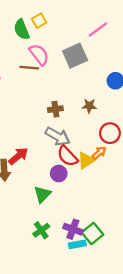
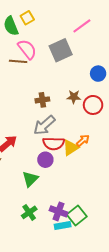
red circle: (110, 133) -> (93, 105), moved
gray arrow: (58, 136) -> (44, 125), turned 110
red semicircle: (67, 156) -> (53, 143), turned -45

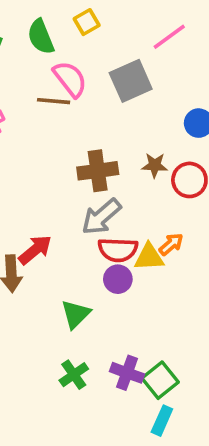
yellow square: (27, 18) -> (87, 22), moved
brown cross: (42, 100) -> (98, 171), size x1.5
yellow triangle: (71, 148) -> (149, 257), turned 30
purple circle: (45, 160) -> (118, 279), moved
cyan rectangle: (63, 226) -> (162, 421), moved, turned -56

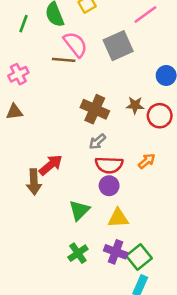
brown cross: (98, 171) -> (95, 109), turned 32
gray arrow: (101, 217) -> (97, 142), size x0.6
yellow triangle: (149, 257) -> (118, 218), moved

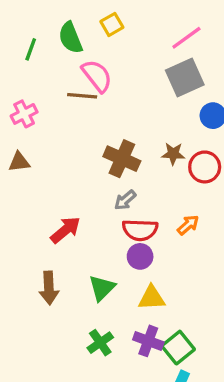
gray square: (118, 46) -> (185, 78), moved
brown arrow: (34, 182) -> (49, 288), moved

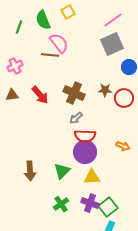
orange arrow: (188, 225) -> (123, 146), moved, turned 64
red arrow: (65, 230) -> (40, 95), moved, turned 90
purple circle: (140, 256) -> (85, 152), size x1.5

